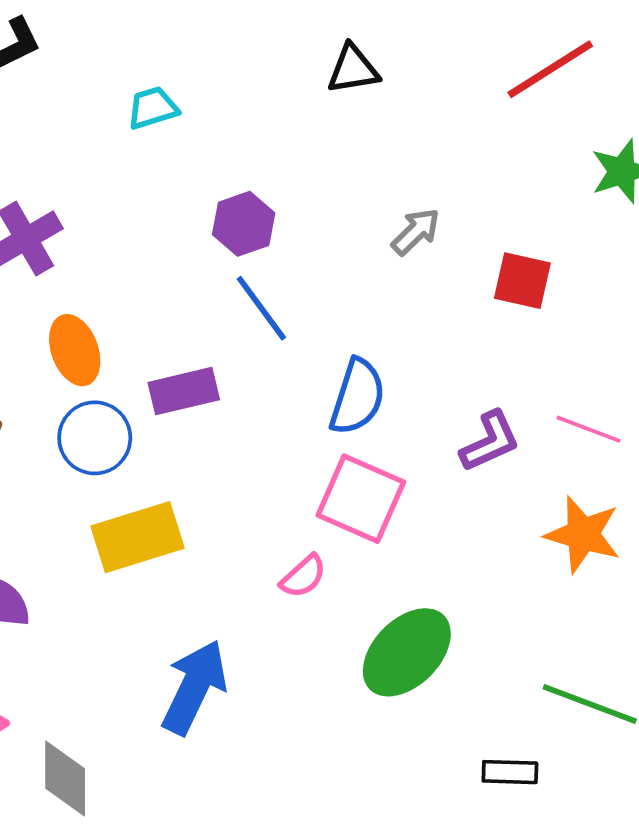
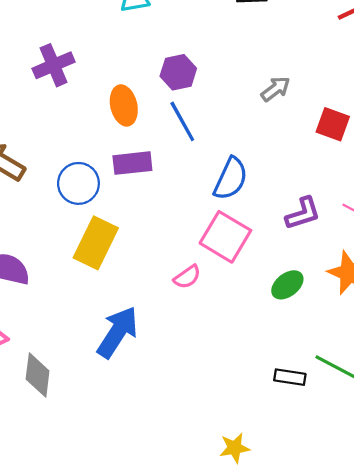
orange ellipse: (75, 350) -> (124, 105), moved
yellow rectangle: (138, 537) -> (96, 243), turned -54
green ellipse: (407, 652) -> (287, 285), moved, size x0.6
black rectangle: (510, 772) -> (290, 377), moved

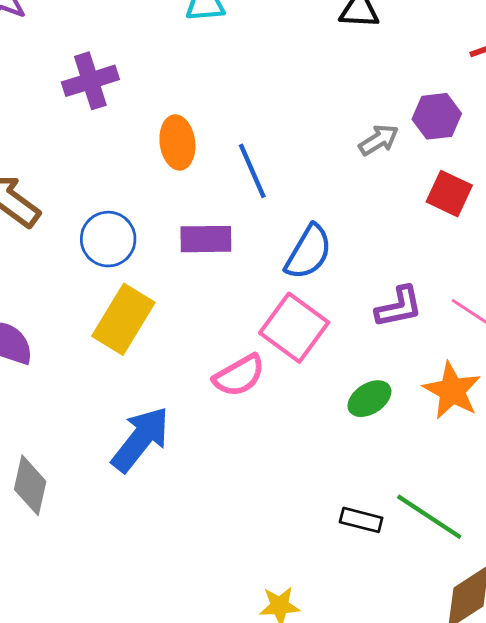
purple hexagon: (178, 72) -> (437, 116), moved
purple rectangle: (132, 163) -> (206, 239), moved
pink semicircle: (187, 277) -> (239, 376), size x1.4

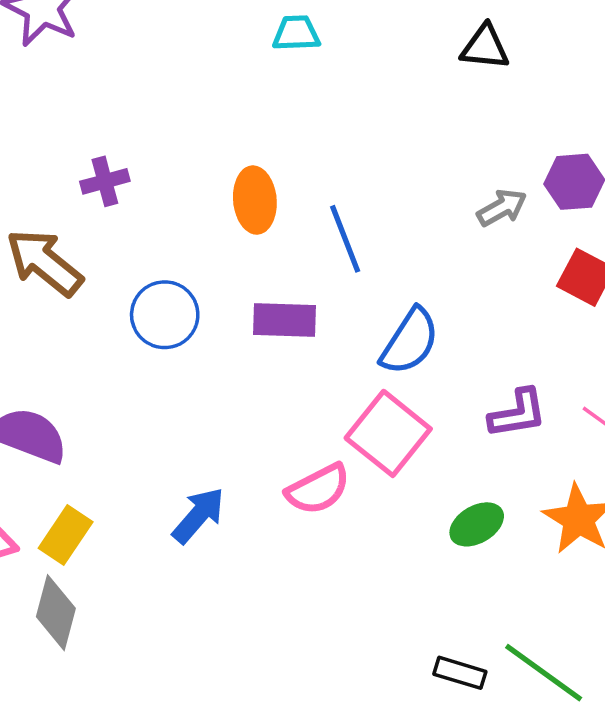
purple cross: (90, 81) -> (105, 181), moved, size x0.7
yellow rectangle: (123, 319) -> (66, 535), moved, size x0.7
blue arrow: (140, 439) -> (198, 515), moved, size x0.7

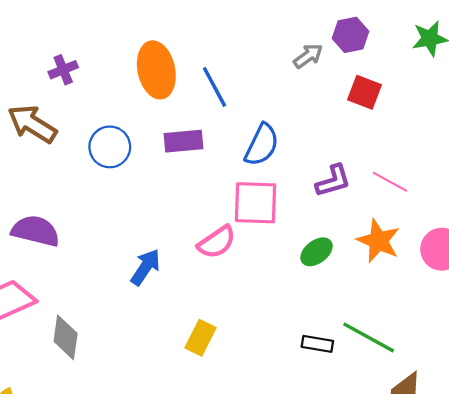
orange ellipse: (255, 200) -> (156, 70), size x1.4
pink square: (388, 433) -> (256, 203), turned -30
yellow rectangle: (66, 535) -> (201, 338), moved

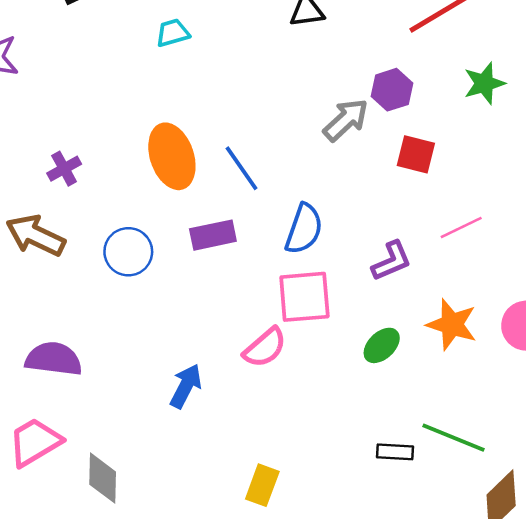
gray arrow: (308, 56) -> (346, 120), size x1.4
pink line: (390, 182) -> (461, 228), moved, turned -48
yellow rectangle: (201, 338) -> (262, 485), moved

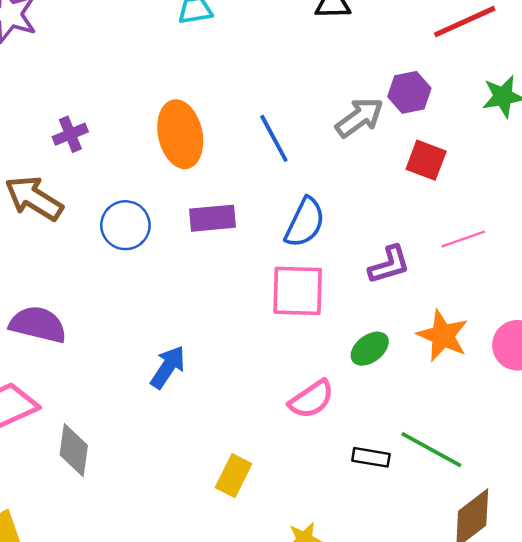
blue line: (242, 168) -> (274, 138), moved
pink semicircle: (265, 348) -> (311, 399), moved

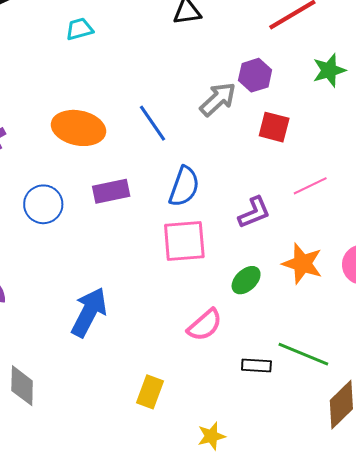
orange ellipse: (180, 134) -> (78, 128), turned -60
blue arrow: (168, 367) -> (89, 312), size x1.4

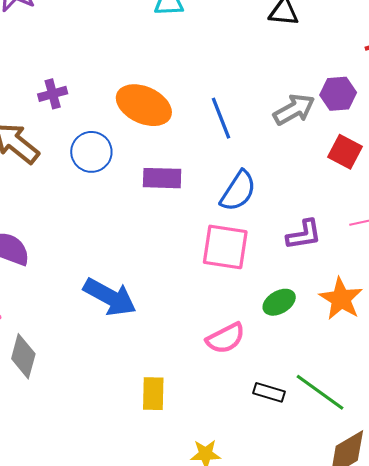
blue circle: (43, 204) -> (91, 152), moved
blue arrow: (89, 312) -> (110, 297), turned 78
yellow rectangle: (150, 392) -> (153, 394), turned -32

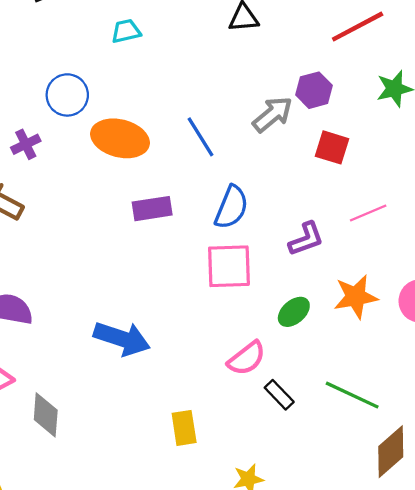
blue circle: (91, 152) -> (67, 95), moved
orange star: (341, 299) -> (356, 297), turned -30
black rectangle: (269, 392) -> (279, 395), moved, turned 40

